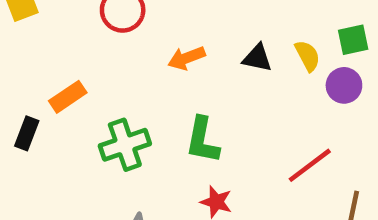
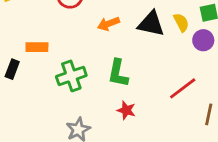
black triangle: (257, 58) -> (151, 24), size x1.5
orange rectangle: (68, 97) -> (37, 47), turned 35

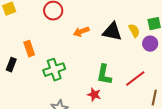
orange rectangle: (37, 47) -> (29, 49), turned 70
green L-shape: (118, 73) -> (104, 75), moved

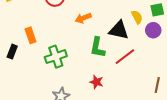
black triangle: (112, 32) -> (119, 30), moved
green L-shape: (104, 75) -> (97, 47), moved
red line: (135, 79) -> (125, 57), moved

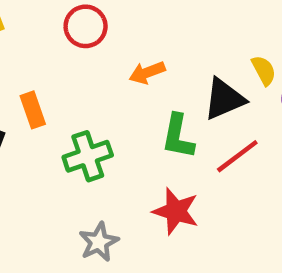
black triangle: (119, 30) -> (224, 99), turned -35
red star: (96, 82) -> (176, 211), size x1.5

